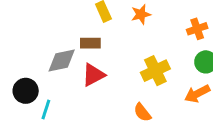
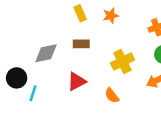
brown rectangle: (90, 43) -> (81, 44), moved
red triangle: (93, 75) -> (77, 81), moved

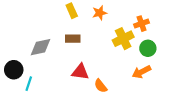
yellow cross: (122, 61) -> (123, 39), moved
red triangle: (77, 81) -> (80, 72), moved, turned 36

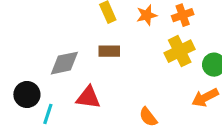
orange cross: (141, 24) -> (183, 15), moved
red triangle: (80, 72) -> (88, 97), moved

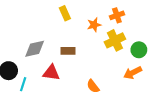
orange star: (147, 15) -> (94, 25), moved
brown rectangle: (109, 51) -> (68, 51), moved

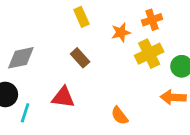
gray diamond: (35, 49) -> (21, 58), moved
brown rectangle: (68, 51) -> (80, 58), moved, turned 48
orange arrow: (133, 73) -> (173, 97), turned 30

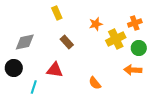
yellow rectangle: (81, 17) -> (57, 13), moved
orange cross: (152, 20) -> (135, 23), moved
cyan line: (25, 113) -> (34, 87), moved

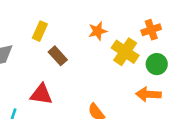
yellow rectangle: (57, 13) -> (40, 31), moved, turned 48
yellow cross: (116, 39) -> (125, 52), turned -30

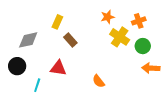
orange star: (98, 31) -> (108, 17), moved
orange arrow: (148, 94) -> (151, 68), moved

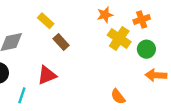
yellow rectangle: (57, 22) -> (46, 21), turned -72
red triangle: (58, 68) -> (47, 75), turned -30
orange semicircle: (99, 81) -> (118, 97), moved

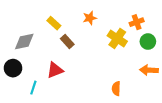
orange star: (105, 15) -> (90, 18), moved
green circle: (146, 49) -> (148, 42), moved
orange semicircle: (118, 97) -> (116, 89), turned 40

